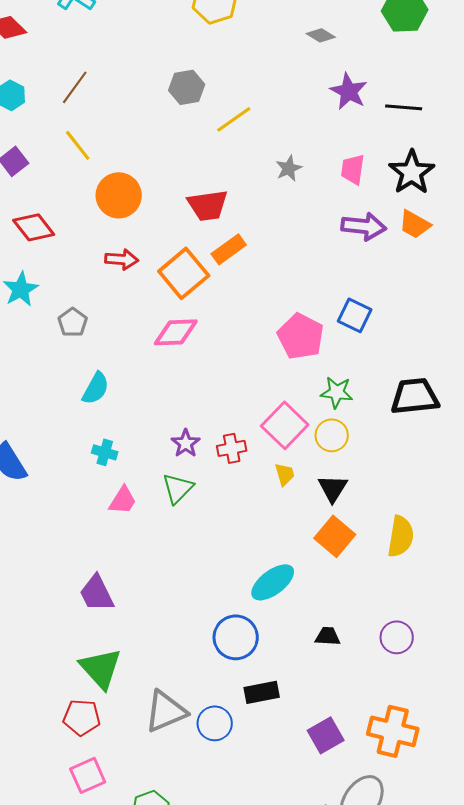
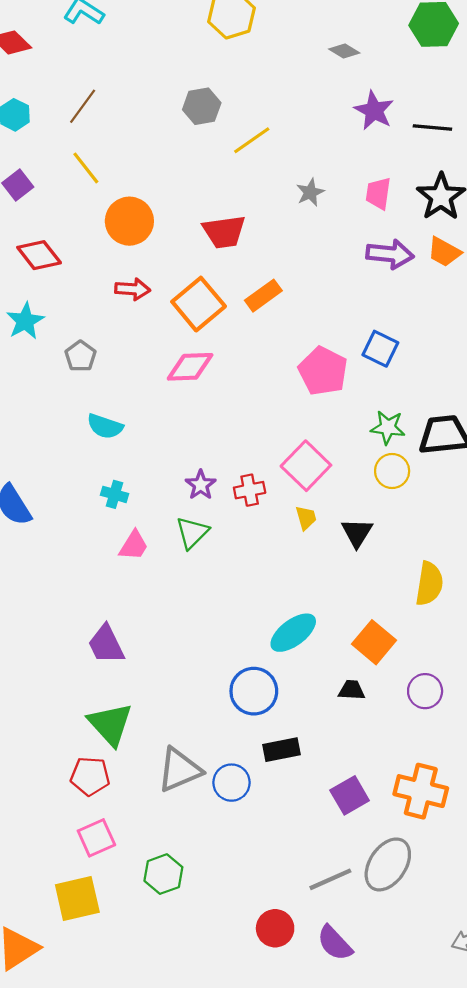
orange rectangle: (229, 249) -> (263, 296), moved
cyan semicircle: (96, 388) -> (105, 426), turned 80
green star: (337, 392) -> (388, 427), moved
yellow circle: (332, 435) -> (392, 471), moved
orange square: (335, 536) -> (374, 642), moved

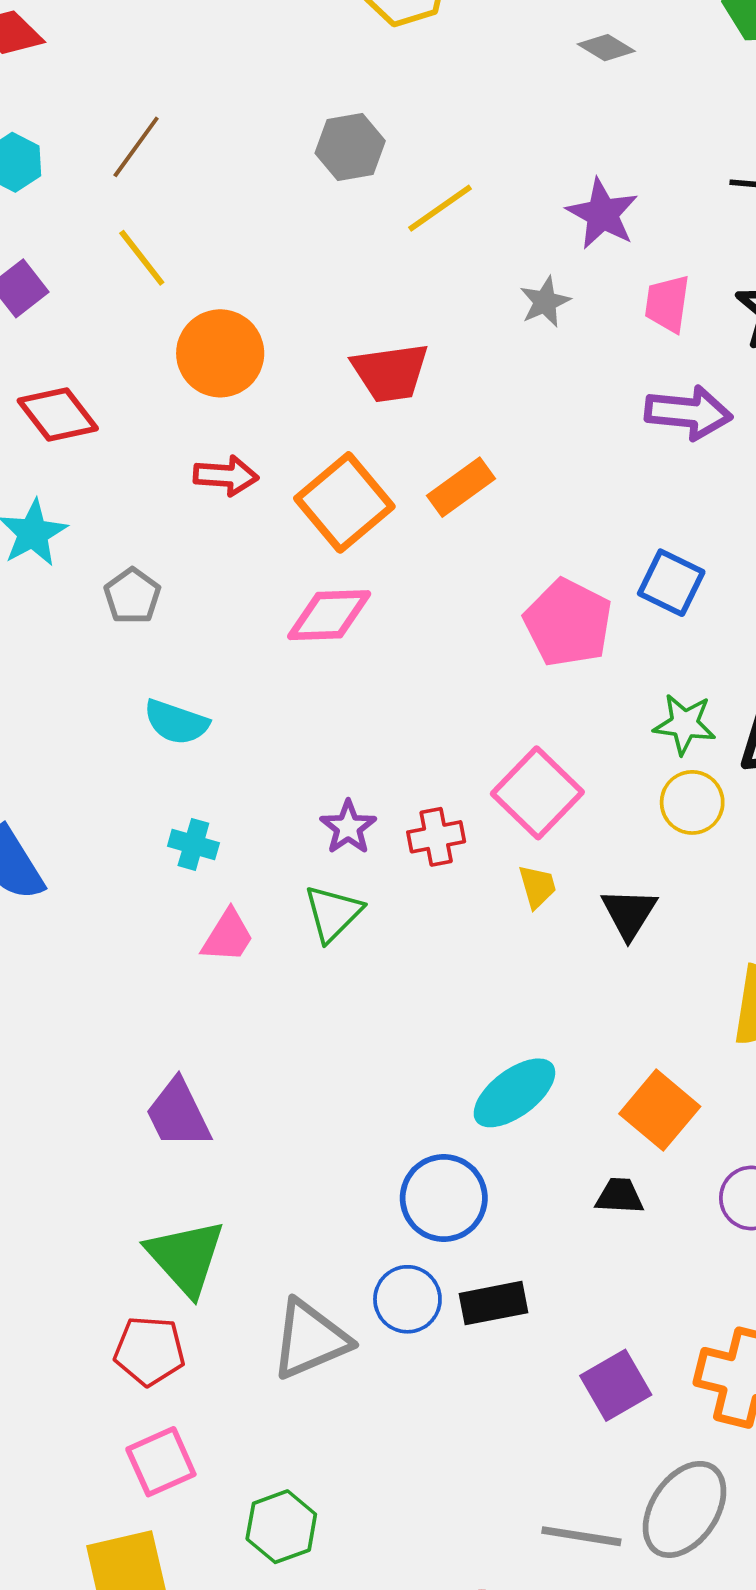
purple star: (374, 111) -> (602, 214), moved
blue circle: (232, 783) -> (407, 1299), moved
gray line: (330, 879) -> (581, 1536), turned 33

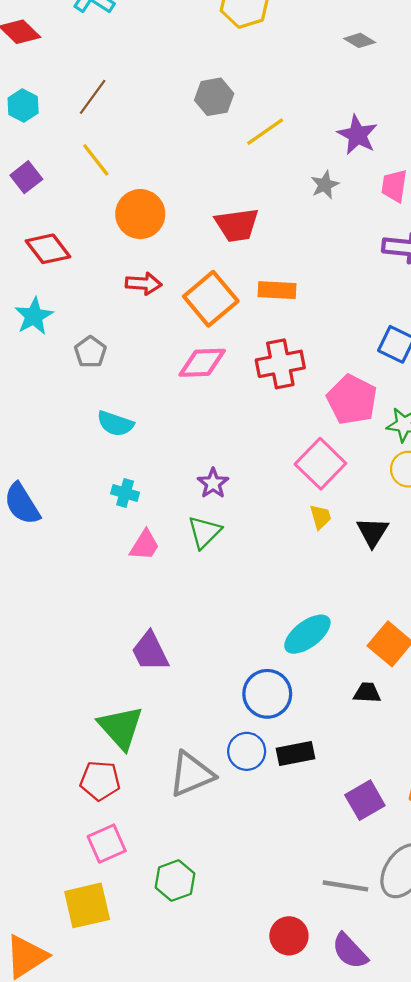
orange rectangle: (461, 487) -> (277, 290), turned 39
pink pentagon: (568, 623) -> (352, 400), moved
red cross: (436, 837) -> (280, 364), moved, size x1.5
purple trapezoid: (178, 1114) -> (150, 651), moved

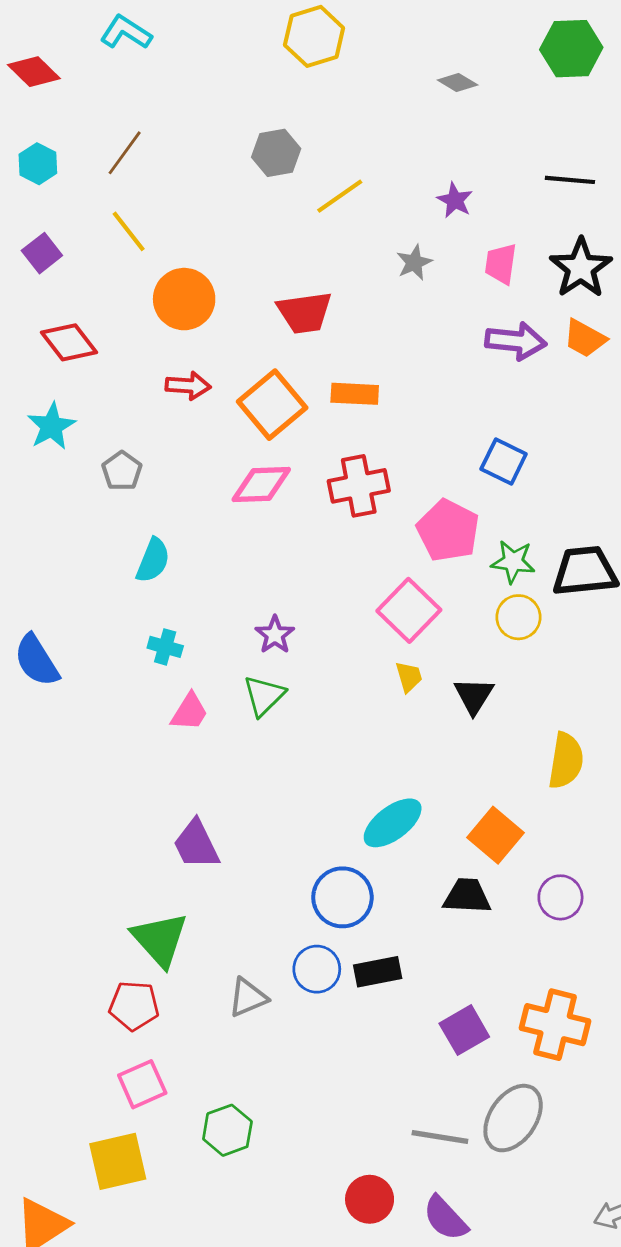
purple star: (357, 135) -> (455, 200), size x0.7
cyan semicircle: (115, 424) -> (153, 560), turned -87
black trapezoid: (367, 693) -> (467, 896), size x1.4
gray triangle: (191, 774) -> (248, 998), size x0.7

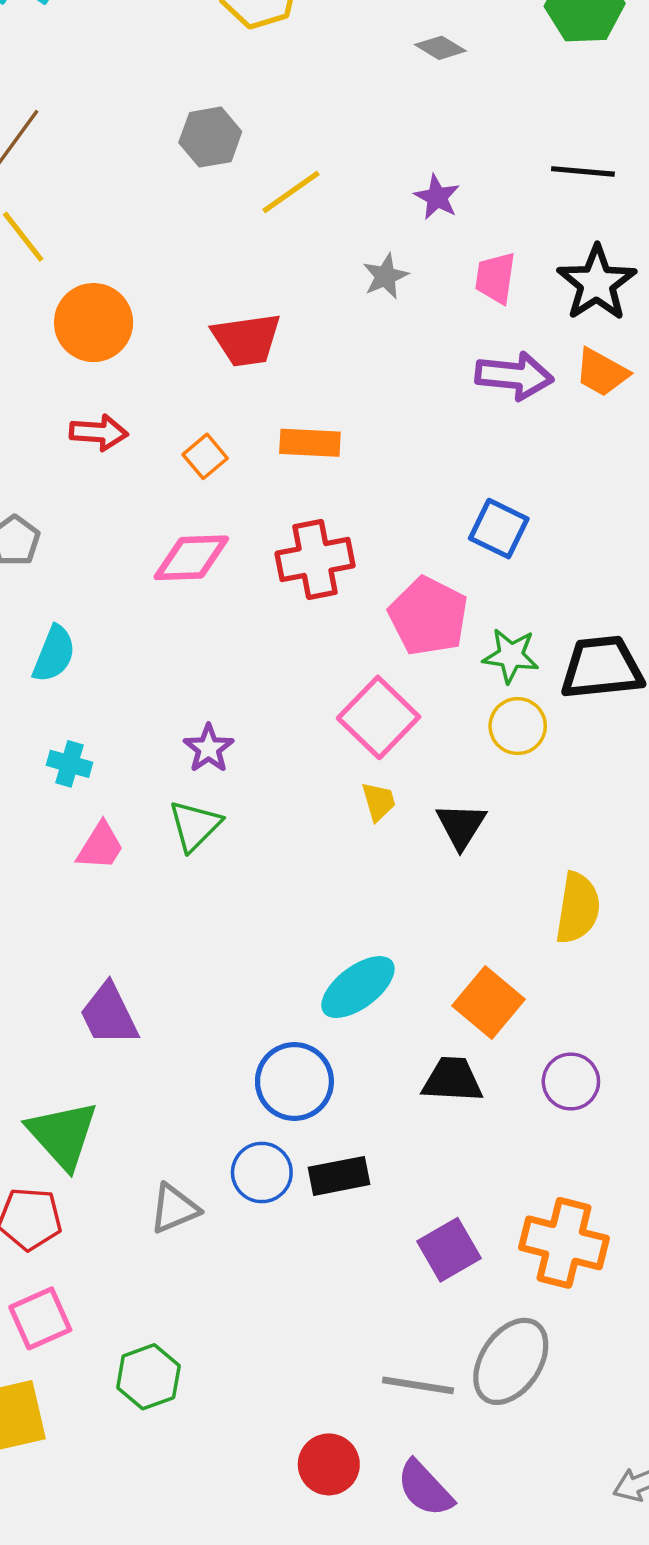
orange square: (272, 405) -> (205, 456), size x0.5

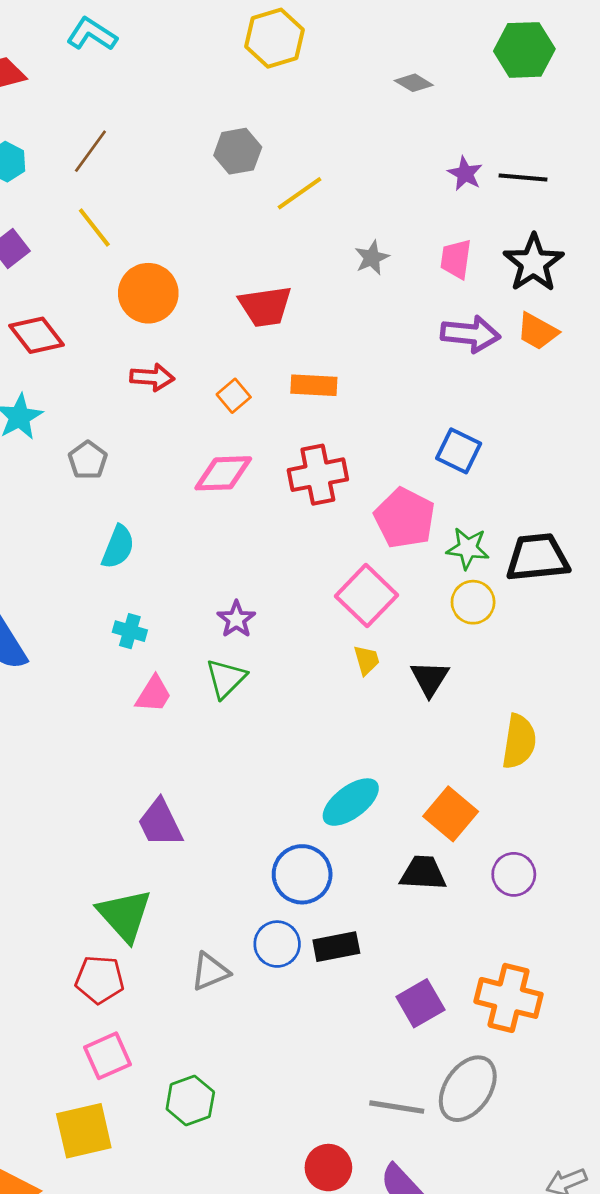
purple star: (437, 197) -> (465, 174), moved

